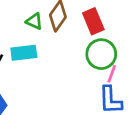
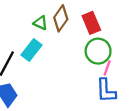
cyan rectangle: (24, 53) -> (31, 50), turned -45

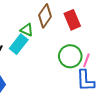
green triangle: (41, 23) -> (27, 30), moved
green circle: (98, 51) -> (70, 56), moved

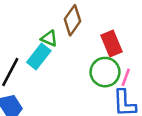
red rectangle: (72, 20) -> (111, 44), moved

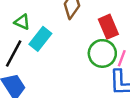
green triangle: (49, 38) -> (22, 22), moved

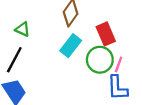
cyan rectangle: (40, 39) -> (71, 46), moved

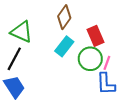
green triangle: (23, 29) -> (22, 32), size x1.6

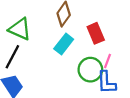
green circle: (90, 59) -> (90, 70), moved

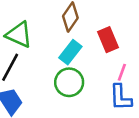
green circle: (90, 70) -> (69, 82), moved

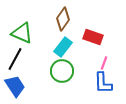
red rectangle: (108, 40) -> (93, 37), turned -48

